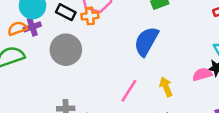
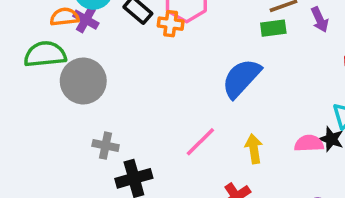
purple cross: (32, 27) -> (86, 20), turned 35
gray circle: (66, 50) -> (83, 81), moved

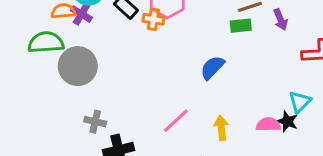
blue semicircle: (241, 78) -> (212, 68), size x0.7

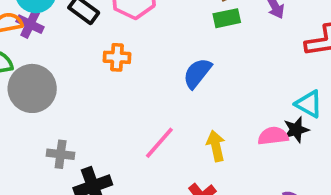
orange cross: (153, 19) -> (117, 57), moved
cyan triangle: (300, 102) -> (309, 104), turned -40
black star: (287, 121) -> (296, 130), turned -30

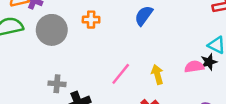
blue semicircle: (197, 73) -> (144, 16), moved
gray circle: (32, 88) -> (52, 30), moved

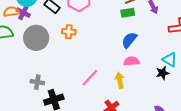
blue semicircle: (144, 16) -> (129, 40), moved
pink semicircle: (194, 67) -> (131, 61), moved

